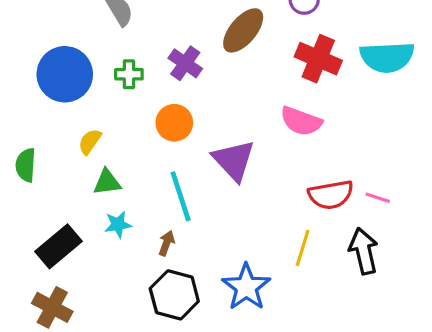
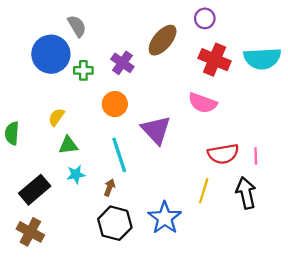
blue circle: (65, 74) -> (51, 54), moved
pink line: (378, 198) -> (256, 156), turned 70

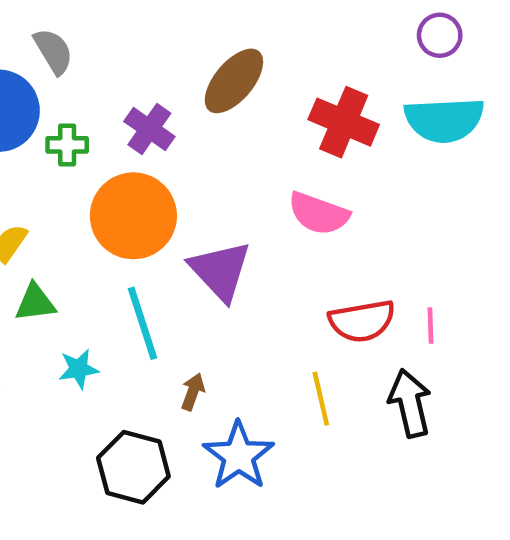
purple circle: (205, 18) -> (440, 35), moved
orange circle: (115, 104) -> (133, 216), size x1.6
cyan star: (76, 174) -> (79, 369), moved
brown arrow: (109, 187) -> (193, 392), moved
yellow line: (204, 191) -> (321, 399), turned -30

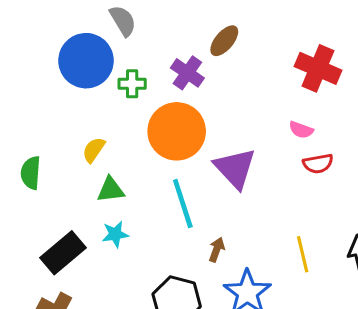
brown ellipse: (234, 81) -> (224, 41), moved, size x0.7
pink semicircle: (319, 214) -> (301, 130), size x0.6
red semicircle: (362, 321) -> (318, 164), moved, size x0.7
cyan star: (79, 369) -> (115, 234), moved

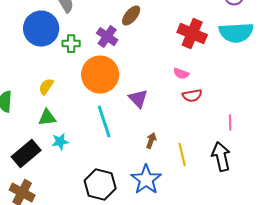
purple triangle: (235, 168) -> (138, 99), size x0.7
green triangle: (111, 190) -> (47, 118), moved
brown arrow: (217, 250) -> (151, 141), moved

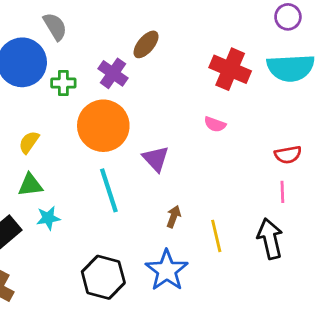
red semicircle: (192, 96) -> (288, 155), moved

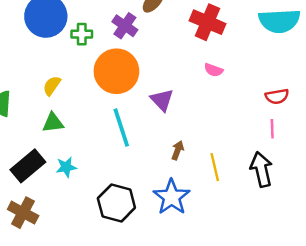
red cross: (230, 69) -> (208, 22), moved
cyan star: (48, 218) -> (66, 167), moved

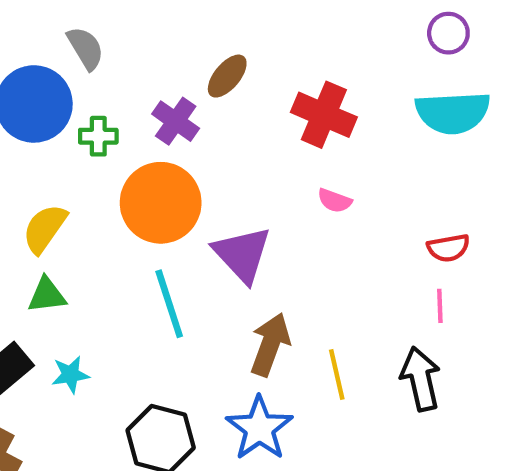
yellow semicircle: (52, 86) -> (45, 229), size x1.4
purple triangle: (162, 100) -> (242, 254), size x1.4
brown arrow: (178, 150) -> (270, 345), size x1.8

